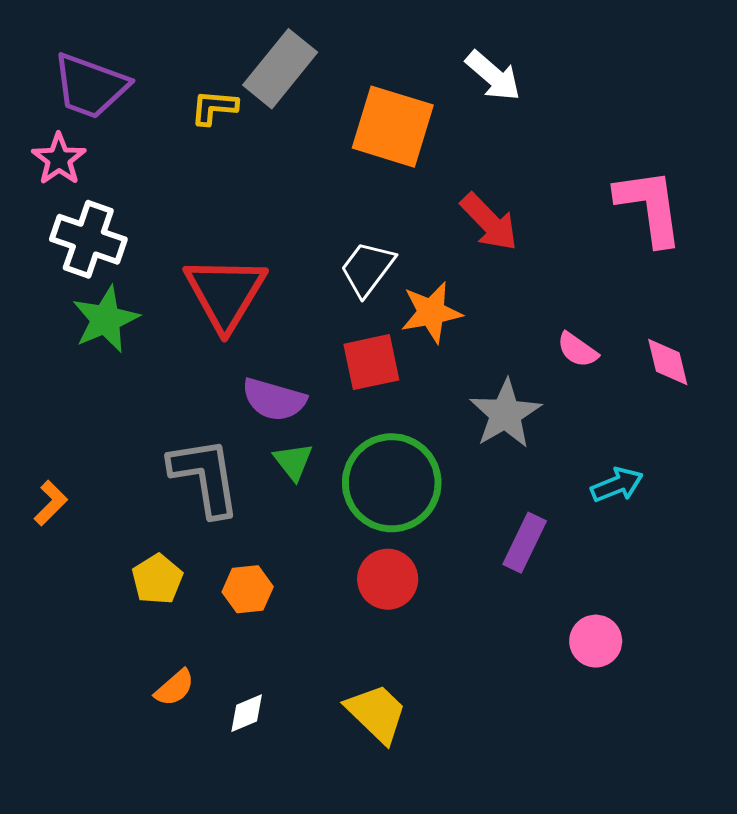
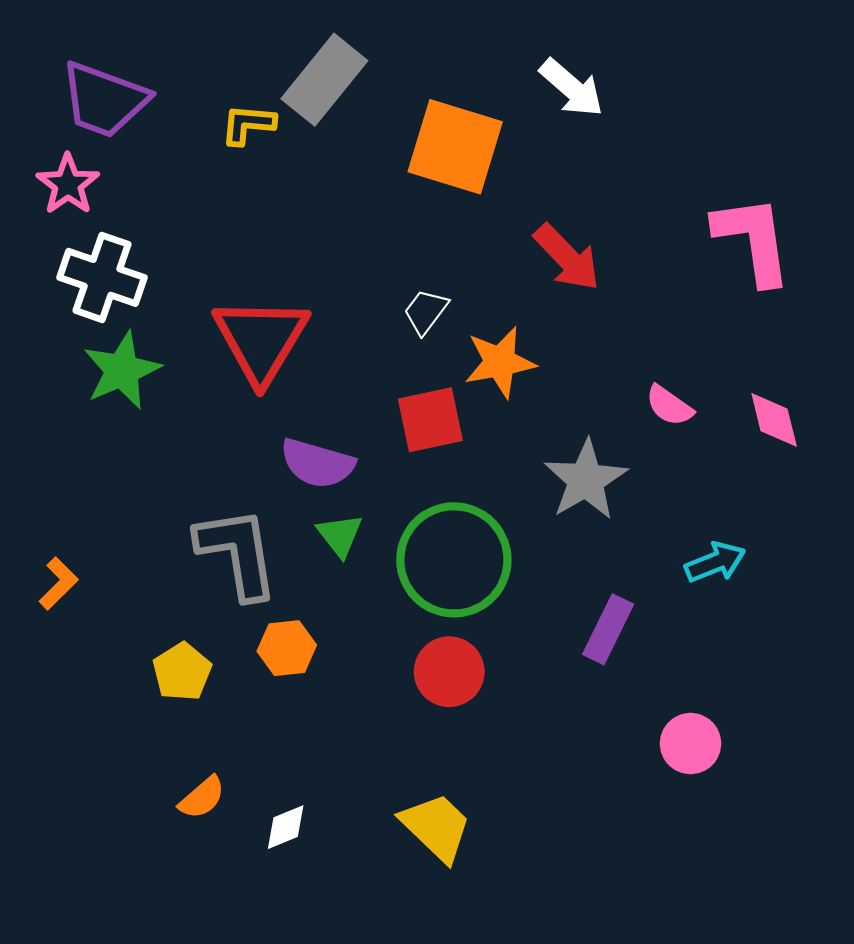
white trapezoid: (367, 269) -> (426, 312), size x0.7
orange hexagon: (248, 589) -> (287, 648), moved

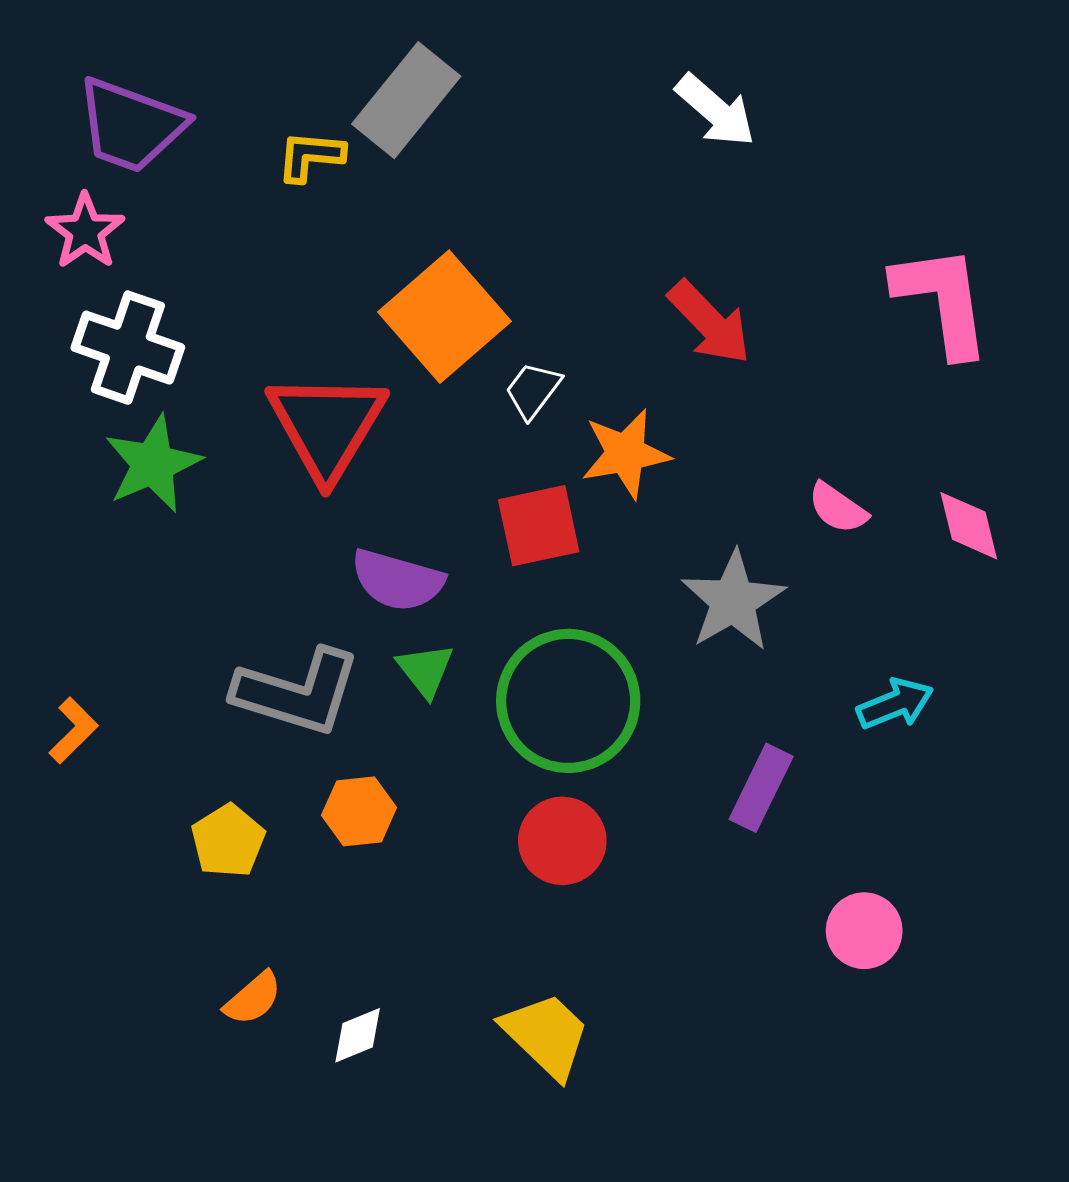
orange square: (455, 147) -> (444, 317), moved, turned 32
gray L-shape: (237, 553) -> (297, 692), turned 116

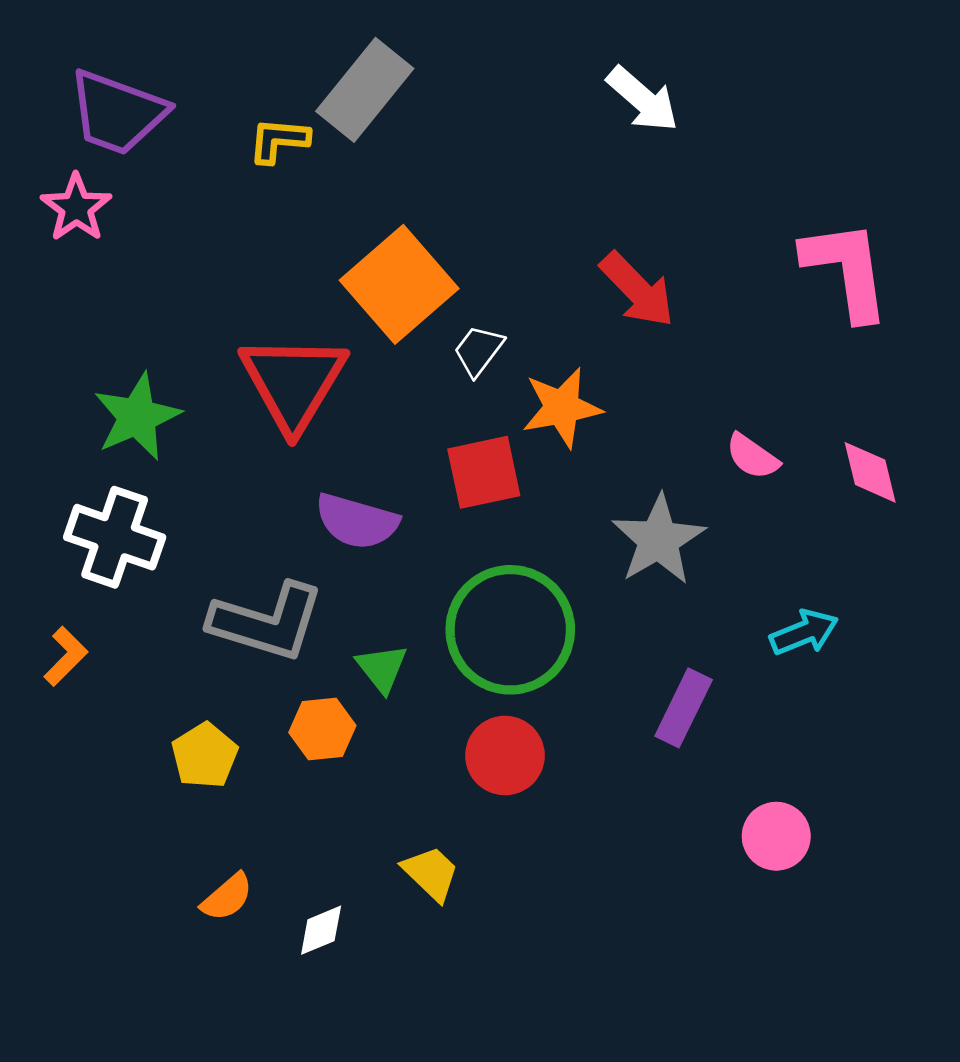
white cross: (128, 348) -> (115, 537), moved
green triangle: (425, 670) -> (382, 668), moved
yellow trapezoid: (546, 1035) -> (431, 873), moved, size x0.7

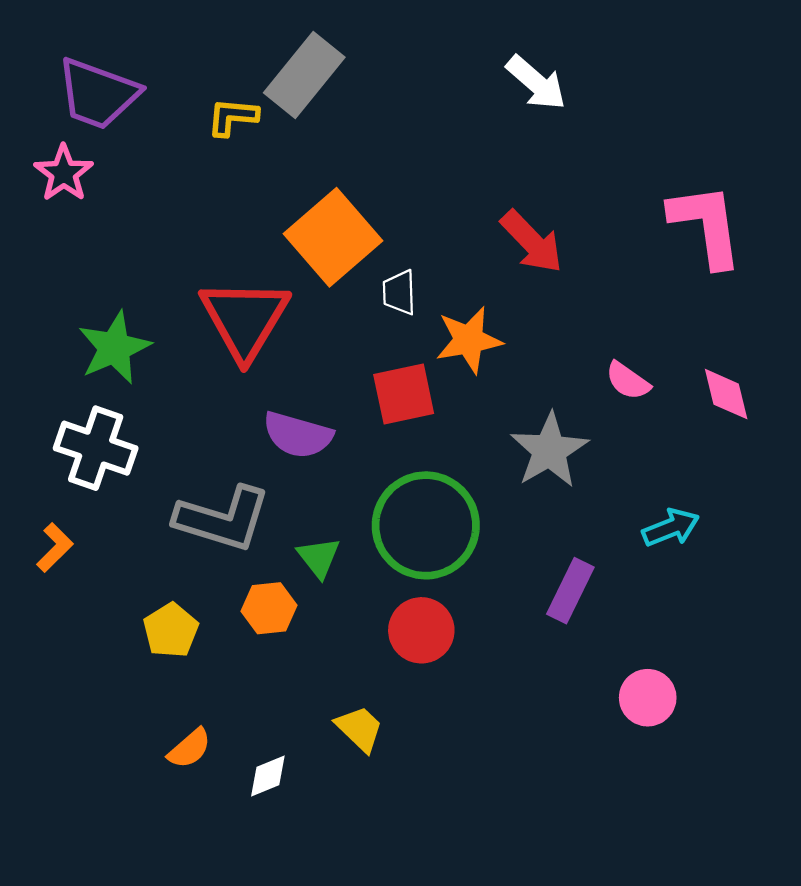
white trapezoid: (479, 351) -> (399, 292), turned -39

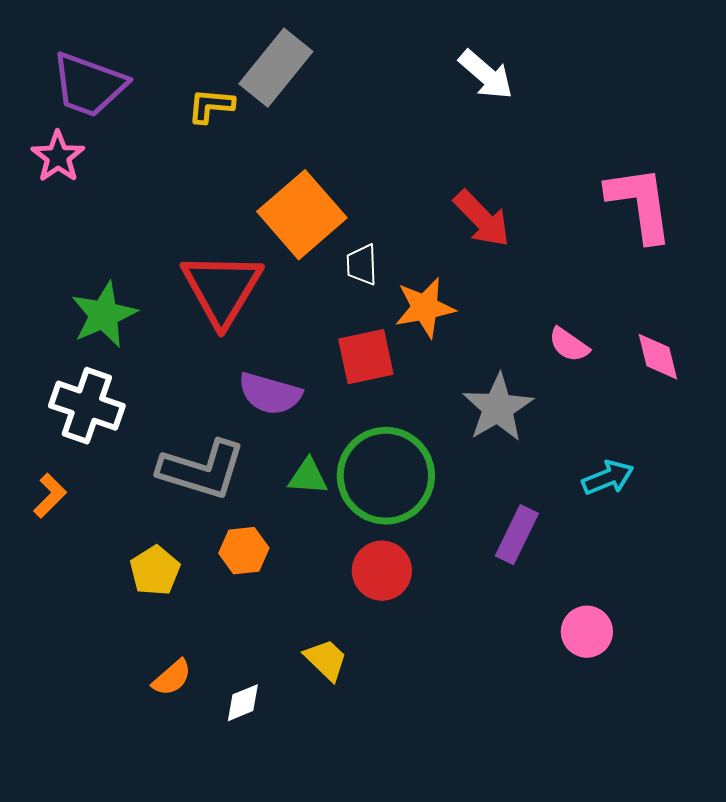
green triangle: (319, 557) -> (308, 477), moved, turned -48

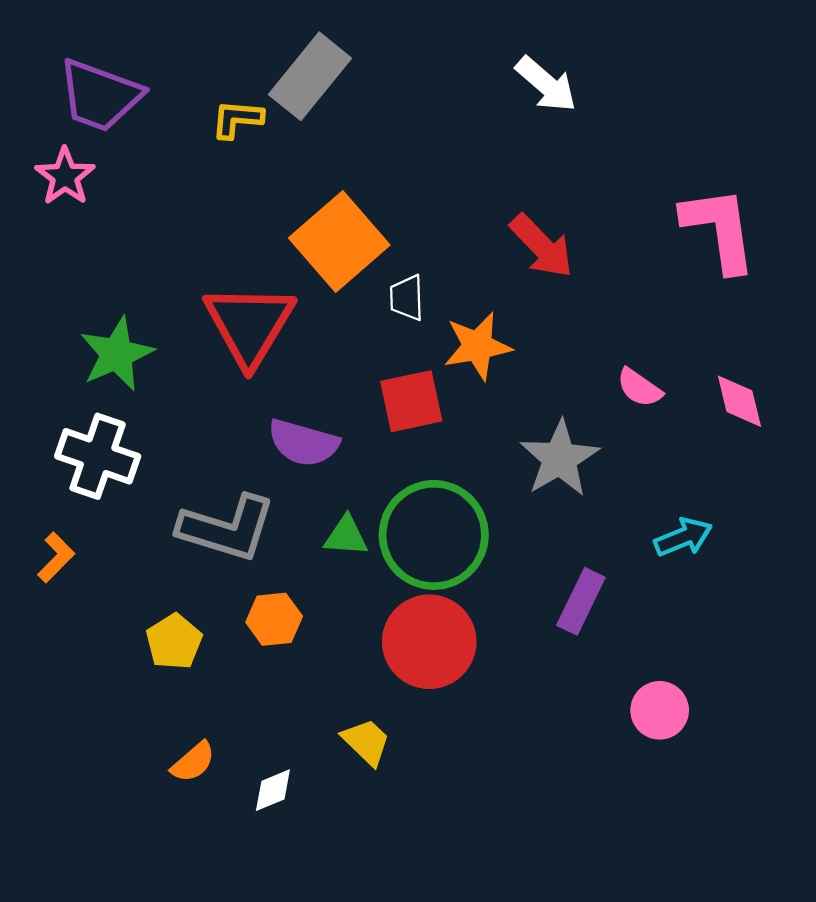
red circle: (382, 571) -> (429, 642), size x1.4

